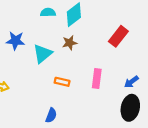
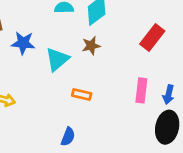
pink rectangle: (97, 79) -> (141, 90), moved
blue arrow: (131, 82) -> (168, 95), turned -40

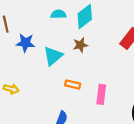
pink rectangle: (141, 90) -> (101, 94), moved

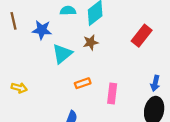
blue star: (25, 43) -> (42, 30), moved
orange rectangle: (73, 85) -> (83, 83), turned -32

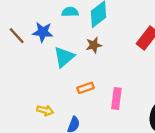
brown line: (13, 21) -> (17, 36), moved, turned -30
yellow arrow: (19, 88) -> (45, 110), moved

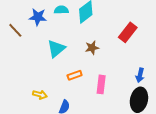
blue star: (43, 32) -> (38, 17), moved
brown star: (94, 45) -> (92, 48), moved

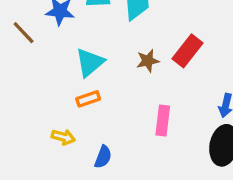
red rectangle: (128, 32) -> (188, 51), moved
orange rectangle: (75, 75) -> (88, 99), moved

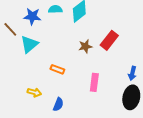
cyan triangle: (90, 62) -> (29, 44), moved
orange rectangle: (88, 99) -> (57, 69), moved, turned 40

